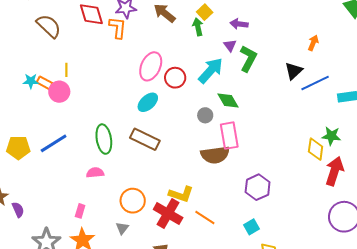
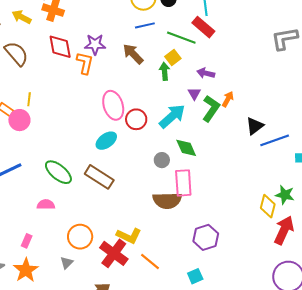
orange arrow: (313, 43) -> (228, 99), moved
pink ellipse: (151, 66) -> (113, 105), turned -48
green ellipse: (104, 139) -> (58, 172), turned -48

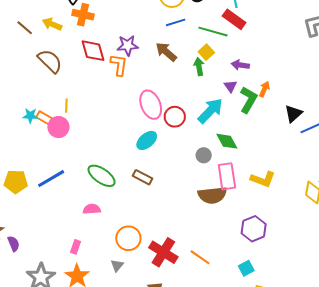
brown rectangle: (99, 177) -> (143, 177), size x0.7
yellow L-shape: (129, 236) -> (263, 179), moved

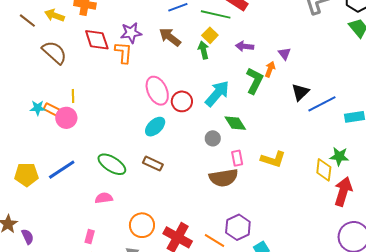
purple triangle: (230, 86) -> (284, 54), moved
pink rectangle: (227, 176) -> (237, 158), size x0.6
purple hexagon: (254, 229) -> (238, 227), moved

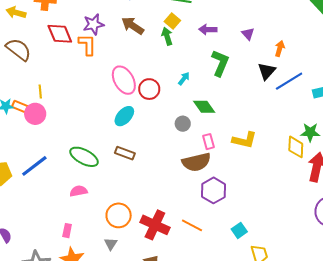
orange arrow: (270, 69) -> (280, 49), moved
cyan arrow: (217, 94) -> (184, 79), size x0.5
purple hexagon: (238, 227) -> (214, 190), moved

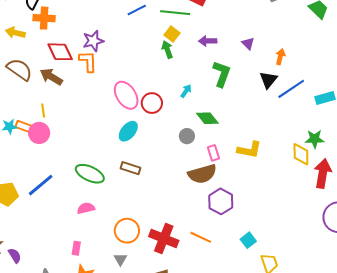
brown arrow: (133, 26) -> (51, 77), moved

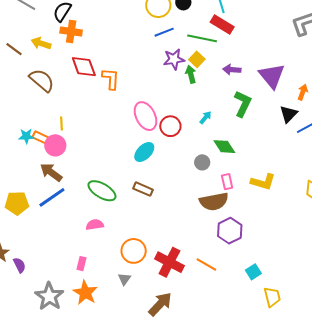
purple star: (93, 41) -> (174, 59), moved
purple triangle: (248, 43) -> (272, 76), size x2.0
brown arrow: (51, 77) -> (51, 172), moved

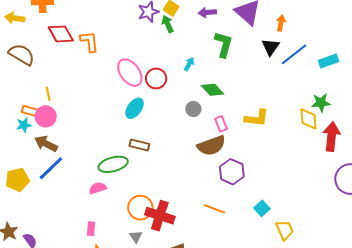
cyan star: (26, 136) -> (24, 125), moved
green ellipse: (102, 191) -> (113, 164), moved, turned -36
red cross: (169, 262) -> (160, 216), moved

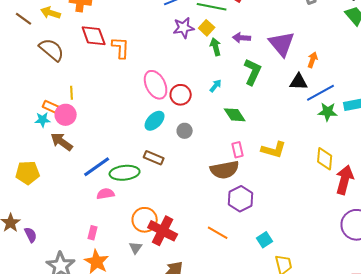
green arrow: (168, 24) -> (216, 47), moved
black triangle: (271, 47) -> (299, 82), turned 48
green star: (321, 103) -> (328, 112), moved
gray circle: (193, 109) -> (185, 131), moved
blue line: (51, 168) -> (97, 167), moved

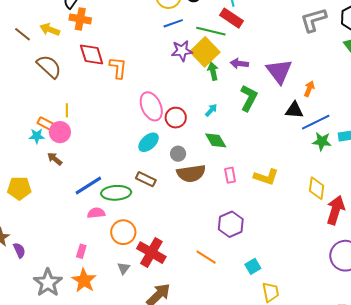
yellow square: (207, 28) -> (205, 52), size x1.8
green diamond: (235, 115) -> (216, 140), moved
brown arrow: (62, 142) -> (55, 159), size x0.7
brown semicircle: (225, 170) -> (191, 173), moved
orange circle: (145, 220) -> (123, 232), moved

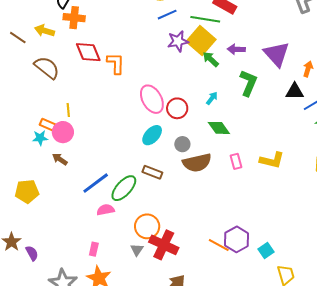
green arrow: (213, 71) -> (211, 59), turned -30
green ellipse: (116, 193) -> (124, 188), turned -40
purple hexagon: (231, 224) -> (237, 239), moved
orange circle: (123, 232) -> (147, 226), moved
gray triangle: (124, 268) -> (137, 250), moved

